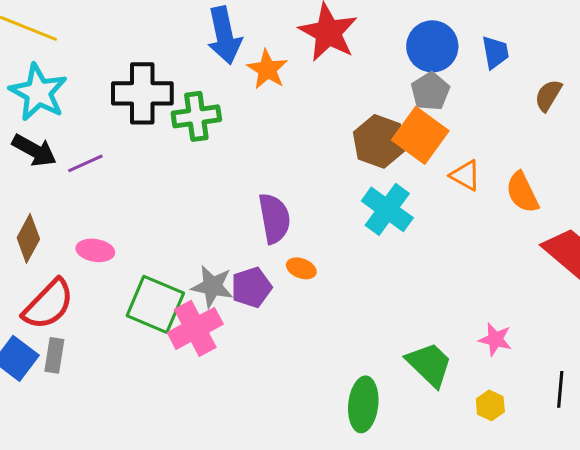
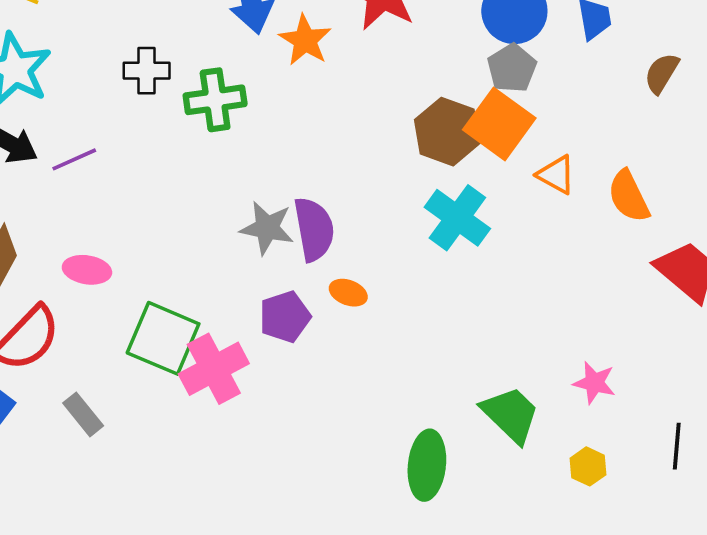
black cross: (142, 93) -> (147, 71), size x0.6
gray star: (212, 286) -> (267, 228), moved
gray rectangle: (54, 355) -> (83, 414), moved, turned -48

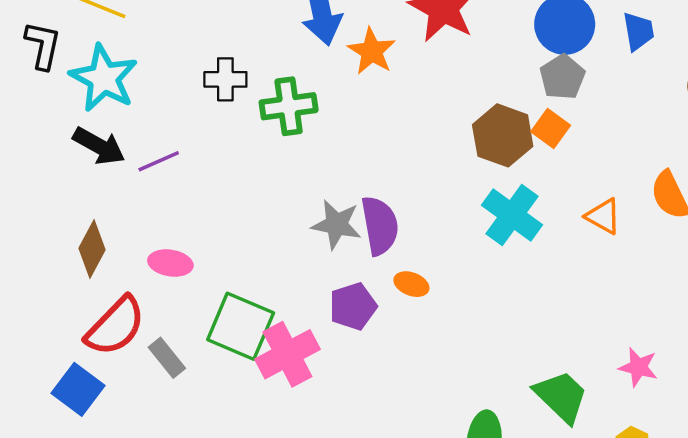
orange square: (499, 124) -> (551, 128), size x0.6
orange triangle: (556, 175) -> (603, 216), moved
gray rectangle: (83, 414) -> (167, 358), moved

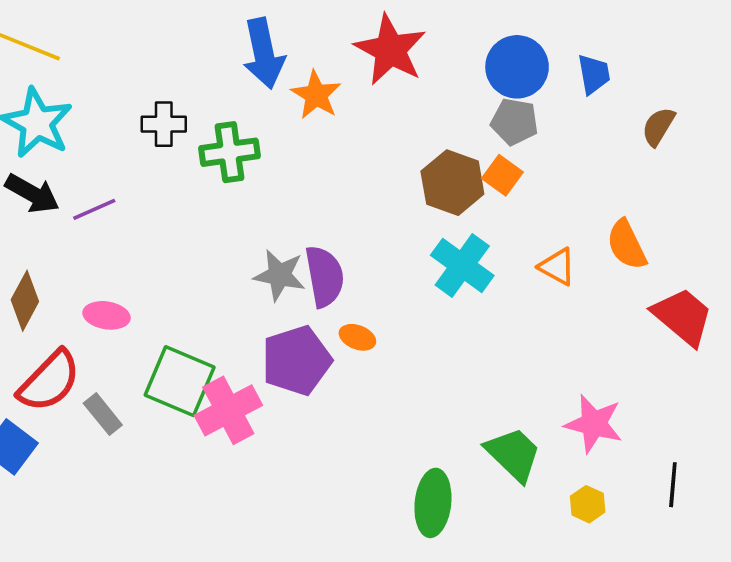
gray pentagon: (562, 77) -> (515, 122), turned -30
purple pentagon: (353, 306) -> (297, 360), size x1.4
pink star: (638, 367) -> (594, 424), size x1.4

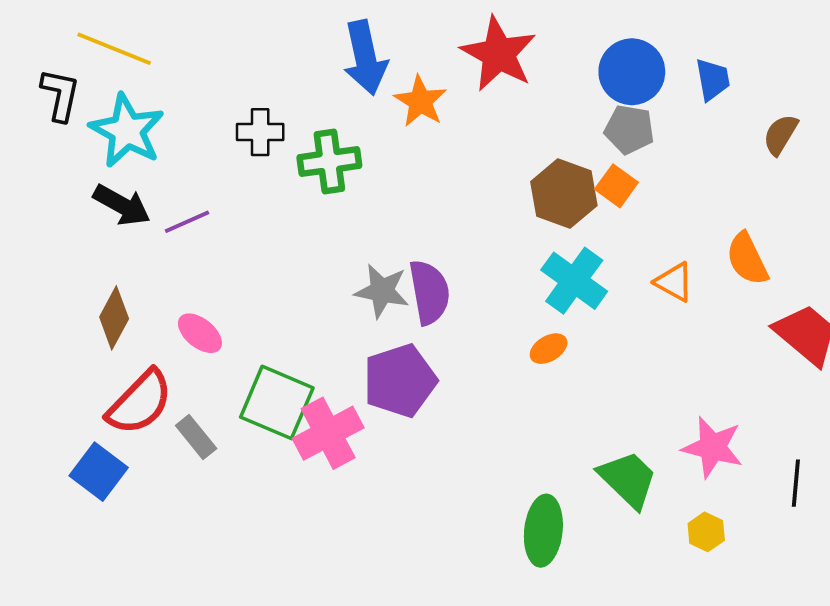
pink ellipse: (107, 315) -> (200, 333), turned 30
orange ellipse: (357, 337) -> (549, 349), moved, turned -52
black line: (673, 485) -> (796, 483), moved

